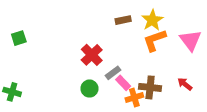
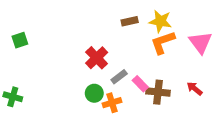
yellow star: (152, 20) -> (160, 21), turned -30
pink rectangle: (123, 83) -> (140, 84), moved
orange cross: (134, 97) -> (112, 103), moved

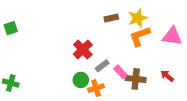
yellow star: (160, 21) -> (138, 18), turned -30
green square: (20, 40) -> (11, 28), moved
pink triangle: (200, 42) -> (172, 36), turned -45

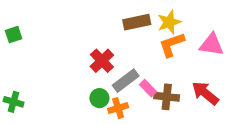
brown rectangle: (111, 18) -> (137, 22), size x1.5
gray rectangle: (102, 66) -> (126, 81), size x1.5
red arrow: (167, 76) -> (205, 93), size x1.6

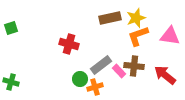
red cross: (102, 61) -> (69, 44), moved, turned -30
brown cross: (167, 97) -> (134, 66), moved

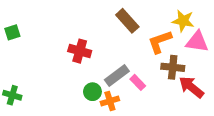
brown rectangle: (110, 18) -> (127, 21), turned 60
yellow star: (136, 18) -> (183, 21), moved, turned 30
brown cross: (134, 66) -> (173, 67), moved

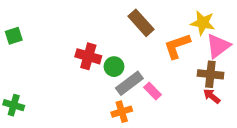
pink triangle: (197, 42) -> (218, 46), turned -45
brown cross: (173, 67) -> (210, 74), moved
red arrow: (191, 87) -> (212, 96), size x0.6
green circle: (92, 92) -> (114, 67), moved

